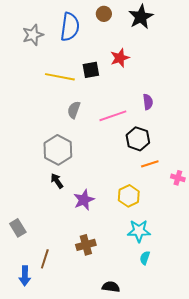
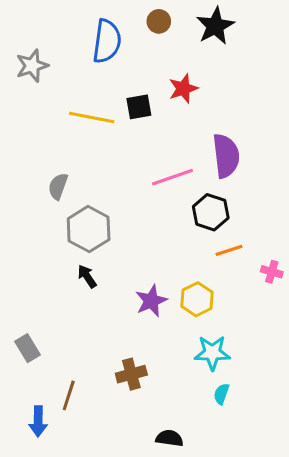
gray star: (33, 35) -> (32, 66), moved
purple semicircle: (148, 102) -> (226, 156), size x1.8
gray semicircle: (74, 110) -> (58, 186), moved
purple star: (84, 200) -> (151, 301), moved

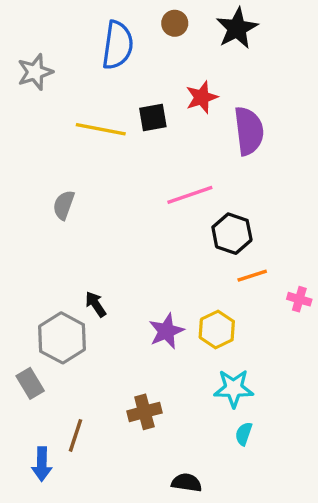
purple semicircle: (226, 156) -> (249, 131), moved
gray hexagon: (89, 229) -> (62, 338), moved

